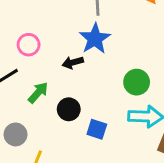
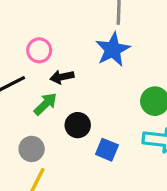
black arrow: (73, 63) -> (62, 77), moved
gray circle: (16, 134) -> (32, 149), moved

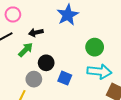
pink circle: (39, 50) -> (13, 14), moved
gray circle: (32, 149) -> (34, 79), moved

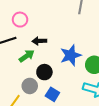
blue star: (68, 15) -> (71, 55), moved
blue square: (65, 78) -> (52, 94), moved

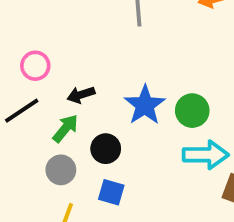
gray circle: (30, 86) -> (61, 170), moved
blue square: (52, 94) -> (111, 192), moved

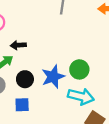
blue star: (145, 105) -> (53, 77), moved
blue square: (111, 192) -> (22, 105), turned -32

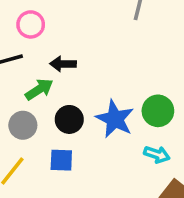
blue star: (53, 77) -> (115, 119), turned -30
cyan arrow: (81, 96) -> (157, 154), size x0.6

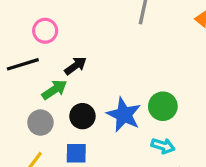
black arrow: (63, 64) -> (75, 66), turned 145

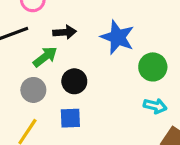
black arrow: (75, 66) -> (65, 32), turned 35
blue star: (124, 115) -> (118, 37), moved

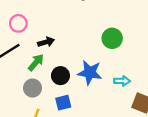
blue star: (118, 37) -> (90, 73), moved
green circle: (153, 67) -> (112, 38), moved

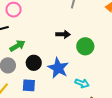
black arrow: (46, 42) -> (63, 34), moved

